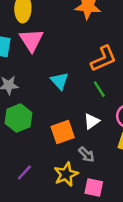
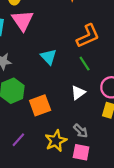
orange square: (63, 132) -> (40, 105), moved
gray arrow: (86, 154) -> (81, 131), moved

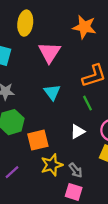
pink triangle: (23, 20) -> (49, 52), moved
yellow star: (56, 141) -> (52, 165), moved

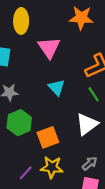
white triangle: (78, 132) -> (87, 124), size x1.5
yellow star: (52, 165) -> (52, 167), moved, turned 30
gray arrow: (76, 170) -> (90, 163), turned -84

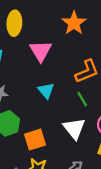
orange star: (81, 18) -> (74, 23), turned 30
white triangle: (87, 124) -> (74, 128), turned -35

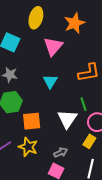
orange star: (74, 23) -> (75, 23), moved
green line: (82, 99) -> (83, 104), moved

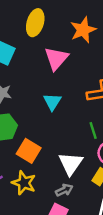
white triangle: (67, 119) -> (71, 163), moved
orange square: (32, 121) -> (29, 151), turned 36

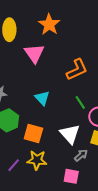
cyan triangle: (52, 102) -> (42, 98), moved
gray arrow: (64, 190) -> (81, 155), moved

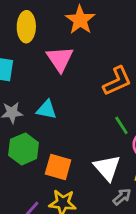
cyan triangle: (42, 98) -> (47, 110), moved, turned -35

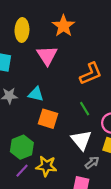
green line: (121, 125) -> (85, 109), moved
green hexagon: (24, 149) -> (22, 147), moved
orange square: (58, 167) -> (48, 119), moved

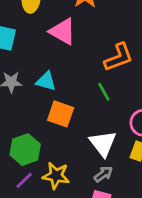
pink triangle: (47, 55) -> (63, 31), turned -30
green line: (85, 109) -> (104, 92), moved
gray arrow: (92, 163) -> (103, 174), moved

